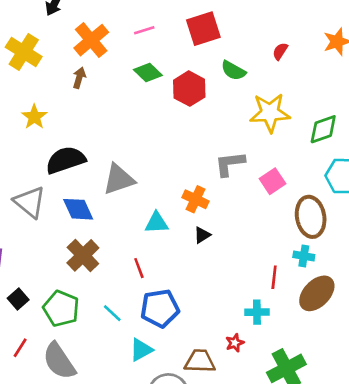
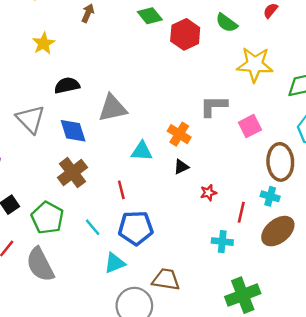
black semicircle: (66, 160) -> (67, 85), size x0.7
red star: (235, 343) -> (208, 193), moved

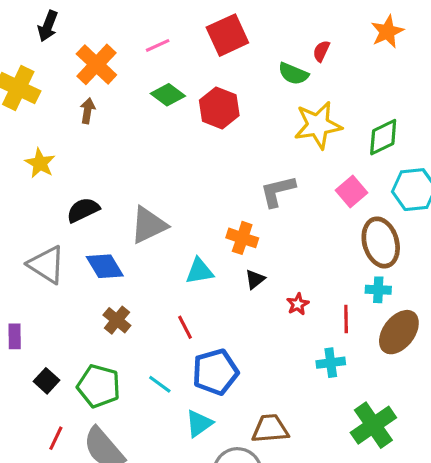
green semicircle: (227, 23) -> (293, 74), moved
pink square: (250, 126) -> (351, 191), moved
brown cross: (72, 173) -> (117, 320), size x0.7

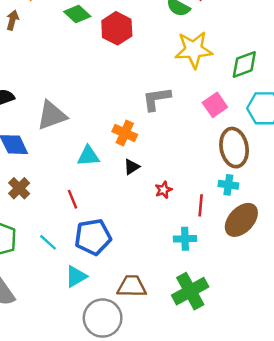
green cross: (373, 425) -> (190, 291), moved

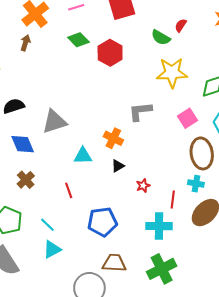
blue pentagon: (93, 237) -> (102, 222), moved
cyan cross: (185, 239) -> (159, 226), size x1.4
cyan triangle: (76, 276) -> (52, 249), moved

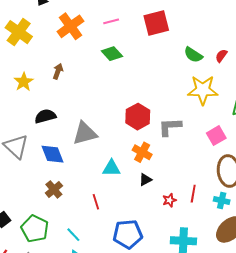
red semicircle: (181, 25) -> (221, 56), moved
brown arrow: (25, 43) -> (58, 71), moved
red hexagon: (110, 53) -> (138, 117), moved
red line: (173, 199) -> (193, 194), moved

